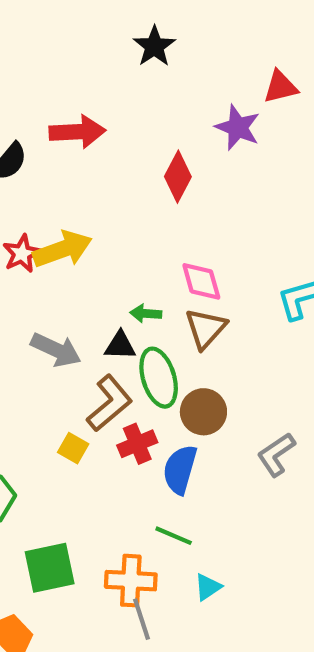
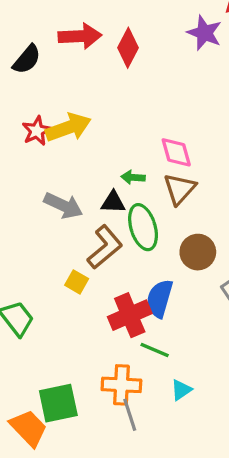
red diamond: (178, 177) -> (128, 48), moved
brown circle: (203, 412) -> (198, 252), moved
red cross: (137, 444) -> (130, 315), moved, size x1.4
green square: (50, 568) -> (58, 403), moved

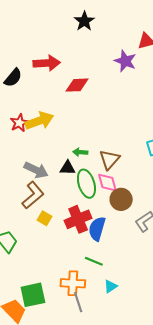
red diamond: (128, 48) -> (77, 85), moved, turned 60
pink diamond: (176, 152) -> (107, 183), moved
brown L-shape: (105, 247) -> (33, 195), moved
red cross: (130, 315) -> (78, 219), moved

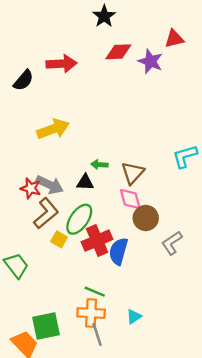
red diamond: (77, 85) -> (118, 52), moved
red star: (19, 123) -> (31, 188), moved, turned -30
green ellipse: (86, 184) -> (79, 219), moved, turned 52
green line: (94, 261) -> (95, 292), moved

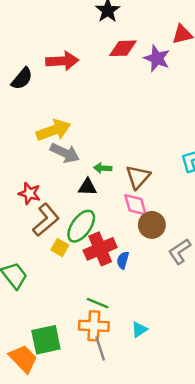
gray arrow: (50, 185) -> (65, 153), moved
blue semicircle: (118, 251) -> (123, 260), size x0.6

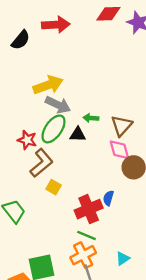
green ellipse: (81, 226) -> (54, 129), moved
red cross: (100, 249) -> (89, 209), moved
orange cross: (94, 326) -> (83, 255), turned -30

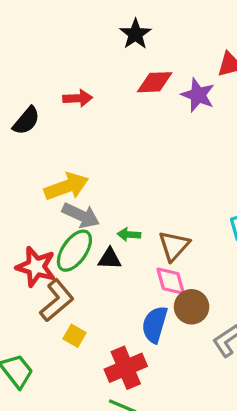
red arrow: (56, 25) -> (78, 98), size x0.7
red star: (27, 140) -> (36, 267), size x1.4
blue semicircle: (108, 198) -> (155, 324), moved, size x1.6

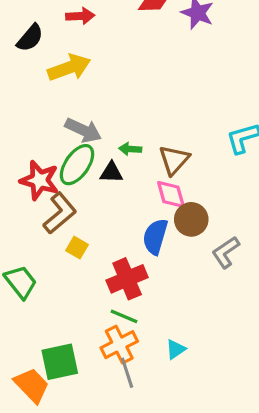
yellow arrow: (66, 186) -> (69, 68), moved

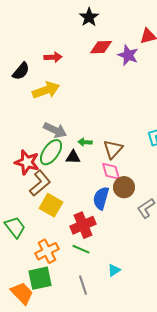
yellow square: (77, 248) -> (51, 205), size x1.6
orange cross: (119, 345) -> (47, 251), moved

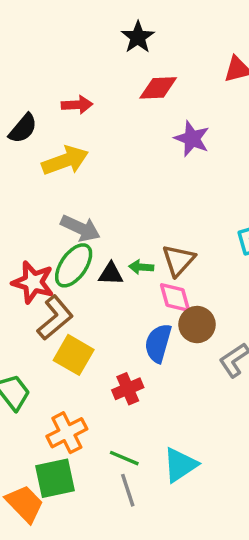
purple star: (128, 55) -> (192, 139), moved
green arrow: (85, 142) -> (141, 267), moved
red cross: (83, 225) -> (128, 389), size x0.7
green line: (81, 249) -> (124, 458), moved
cyan triangle: (114, 270) -> (180, 465), size x1.6

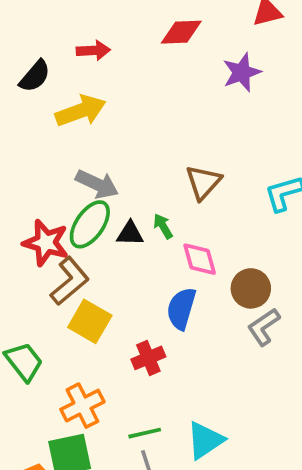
purple star: (192, 139) -> (242, 72), moved, turned 30
brown triangle: (178, 260) -> (203, 182), moved
green arrow: (141, 267) -> (163, 226), turned 55
brown circle: (197, 325) -> (251, 288), moved
green line: (124, 458) -> (145, 433), turned -36

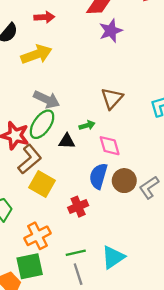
purple star: (242, 72) -> (111, 31), moved
green arrow: (163, 226) -> (87, 125), turned 105
black triangle: (130, 234) -> (67, 141), moved
brown circle: (251, 288) -> (124, 181), moved

